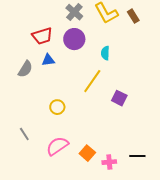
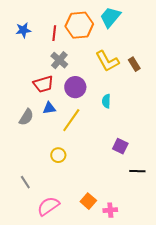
gray cross: (74, 12) -> (59, 60), moved
yellow line: (92, 81) -> (71, 120), moved
pink semicircle: (57, 146) -> (48, 206), moved
black line: (137, 156) -> (137, 171), moved

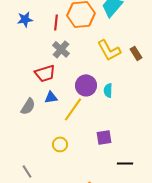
purple circle: (75, 87) -> (86, 85), moved
purple square: (120, 146) -> (104, 137), moved, turned -35
black line: (137, 171) -> (125, 163), moved

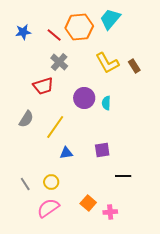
red line: (56, 22) -> (54, 35), turned -56
blue triangle: (51, 97) -> (66, 153), moved
yellow line: (73, 109) -> (55, 127), moved
yellow circle: (60, 144) -> (51, 182), moved

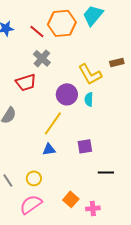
yellow L-shape: (107, 63) -> (90, 74), moved
brown rectangle: (134, 66) -> (117, 62), turned -72
yellow line: (55, 127) -> (53, 123), moved

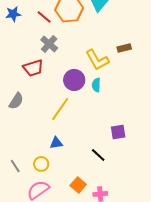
purple square: (85, 146) -> (118, 132), moved
blue triangle: (49, 149) -> (56, 143), moved
black line: (106, 172) -> (98, 155), moved, turned 42

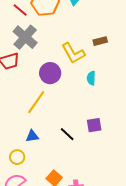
gray cross: (49, 44) -> (25, 37), size x1.4
cyan semicircle: (96, 85) -> (91, 78), moved
black line: (98, 155) -> (67, 134), moved

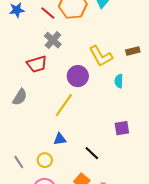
gray cross: (25, 37) -> (53, 40), size x0.7
brown rectangle: (100, 41) -> (133, 51), moved
black line: (67, 134) -> (92, 153), moved

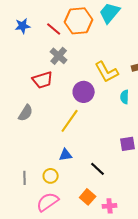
gray line: (19, 162) -> (25, 178), turned 32

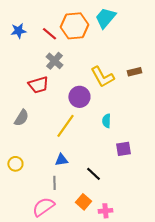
cyan semicircle: (125, 97) -> (106, 121), moved
yellow circle: (51, 176) -> (15, 164), moved
gray line: (25, 178) -> (54, 183), moved

